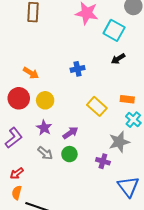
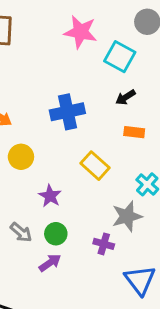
blue cross: (78, 69) -> (67, 112), size x1.6
orange rectangle: (127, 99) -> (134, 132), moved
purple star: (44, 128) -> (50, 196), moved
purple arrow: (70, 133) -> (50, 263), moved

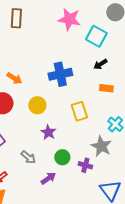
yellow circle: (21, 157) -> (37, 105), moved
yellow rectangle: (95, 166) -> (79, 111), turned 30
gray star: (127, 216) -> (101, 146), turned -30
green circle: (56, 234) -> (62, 157), moved

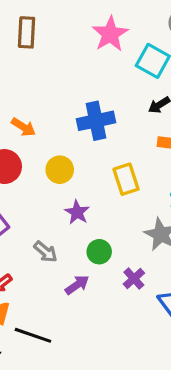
pink star: (69, 19) -> (110, 34), turned 30
purple cross: (85, 165) -> (134, 279), moved, turned 32

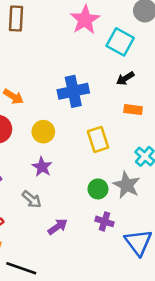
purple star: (77, 212) -> (42, 167), moved
green circle: (99, 252) -> (98, 189), moved
purple cross: (134, 279) -> (104, 221), turned -30

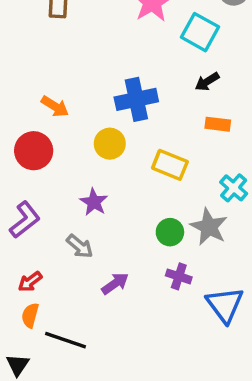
yellow circle: (43, 132) -> (110, 144), moved
yellow rectangle: (98, 139) -> (170, 165), turned -50

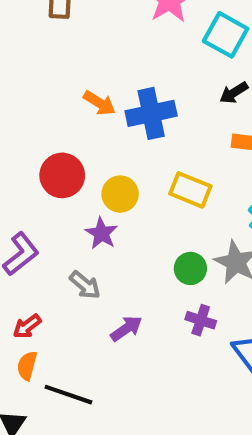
orange arrow: (55, 106) -> (99, 103), moved
yellow circle: (110, 144) -> (120, 194), moved
red circle: (34, 151) -> (62, 175), moved

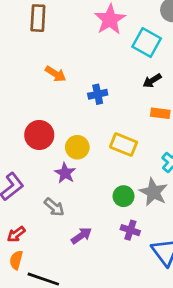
orange arrow: (99, 103) -> (56, 74), moved
blue cross: (151, 113) -> (98, 94), size x0.6

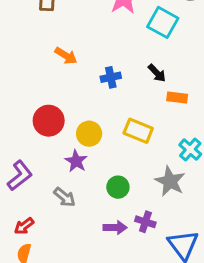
black arrow: (152, 81) -> (157, 73), moved, turned -102
green circle: (124, 196) -> (118, 187), moved
purple arrow: (81, 236) -> (115, 228), moved, turned 35

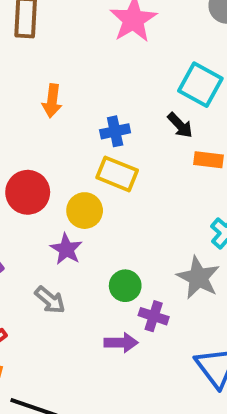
cyan square: (163, 22) -> (200, 85), moved
orange arrow: (66, 56) -> (52, 101), turned 65
yellow rectangle: (138, 131) -> (117, 174), moved
purple cross: (145, 222) -> (154, 316), moved

